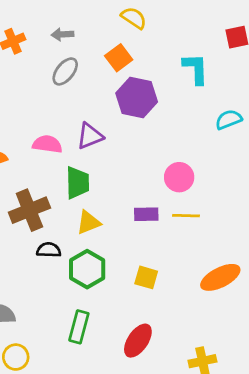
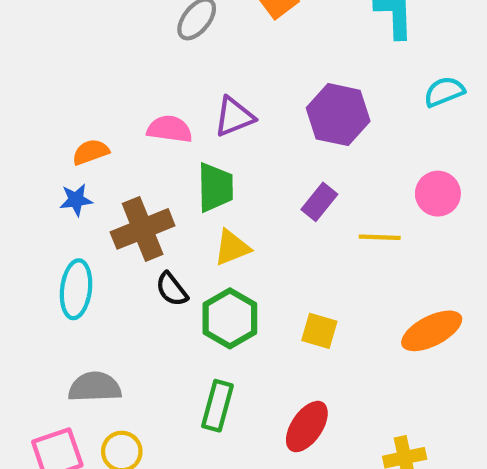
purple hexagon: (137, 98) -> (338, 115), moved
pink circle: (179, 177) -> (438, 194), moved
purple rectangle: (146, 214) -> (319, 202), moved, turned -50
black semicircle: (49, 250) -> (172, 289), turned -130

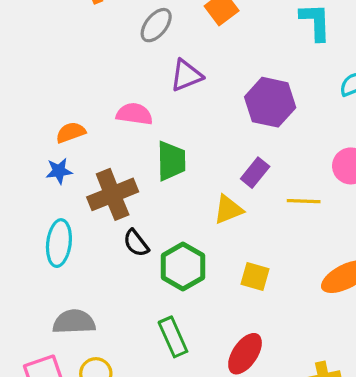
purple triangle: (234, 117) -> (186, 75), moved
yellow triangle: (232, 248) -> (228, 210), moved
green rectangle: (217, 406) -> (173, 337), turned -39

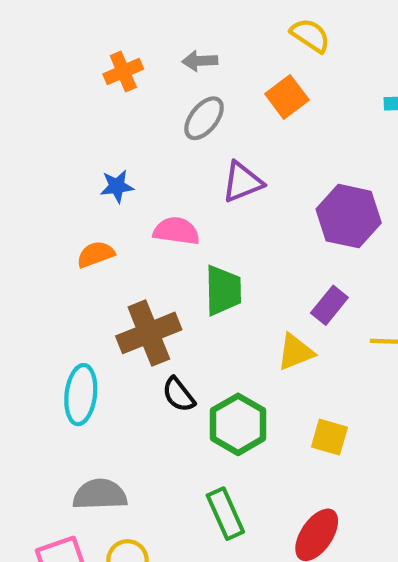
blue star: (59, 171) -> (117, 186), moved

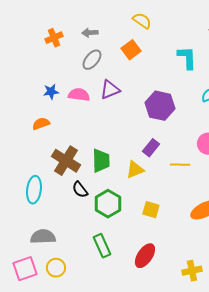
pink semicircle: (176, 231) -> (79, 95), moved
green trapezoid: (223, 290) -> (101, 161), moved
brown cross: (149, 333) -> (66, 161), turned -36

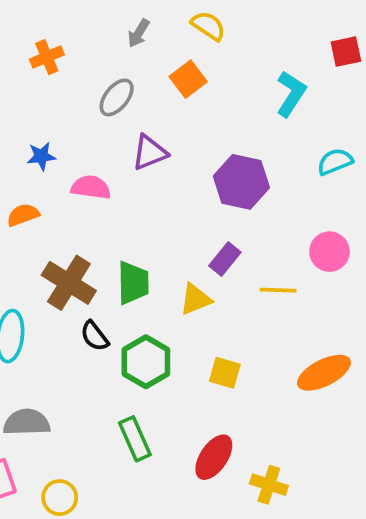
gray arrow: (90, 33) -> (139, 33), moved, turned -56
cyan L-shape: (187, 58) -> (291, 94), turned 35
pink semicircle: (79, 95) -> (91, 187), moved
yellow circle: (56, 268) -> (60, 498), moved
yellow cross: (192, 271) -> (269, 485), moved, turned 30

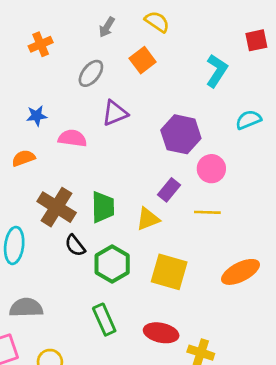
pink circle: (329, 252) -> (211, 169), moved
yellow square: (225, 373) -> (169, 272), size x1.6
red ellipse: (214, 457) -> (161, 333), turned 68

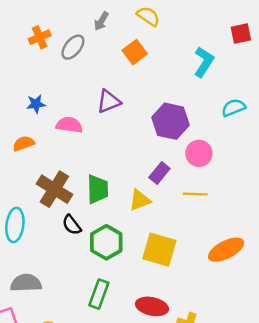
gray ellipse: (91, 73) -> (73, 47), moved
green rectangle: (104, 320) -> (99, 294), turned 44

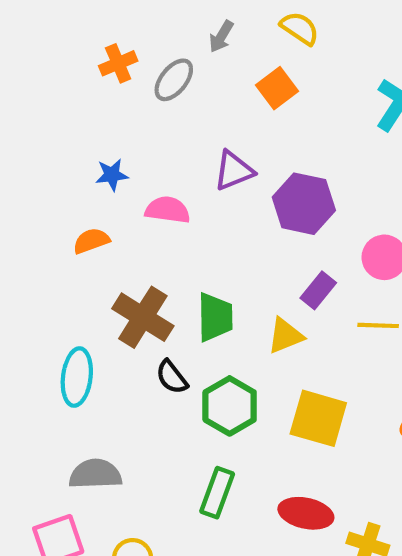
purple hexagon: (170, 121) -> (304, 204), moved

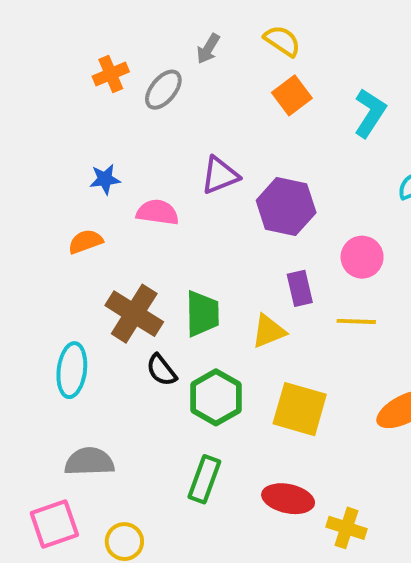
orange square: (277, 88) -> (292, 95), moved
purple rectangle: (318, 290) -> (300, 288), turned -52

